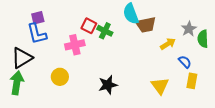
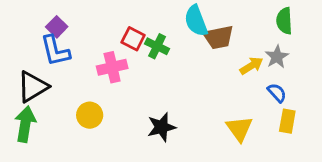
purple square: (38, 18) -> (57, 27), turned -32
gray star: (189, 29) -> (277, 57), moved
green semicircle: (203, 39) -> (284, 21), moved

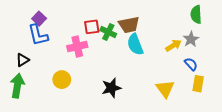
cyan semicircle: (196, 21) -> (135, 44), moved
brown trapezoid: (218, 37) -> (129, 25), moved
red square: (133, 39) -> (92, 27), turned -35
black triangle: (33, 87) -> (23, 60), size x0.6

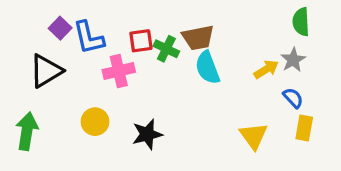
blue L-shape: (38, 35) -> (89, 38), moved
black triangle: (23, 60) -> (46, 71), moved, size x1.6
black star: (111, 88) -> (147, 134), moved

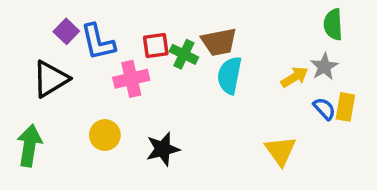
cyan semicircle: (208, 68) -> (230, 75), turned 32
yellow rectangle: (304, 128) -> (345, 107), moved

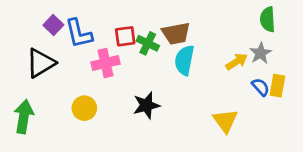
black star: (163, 149) -> (146, 105), moved

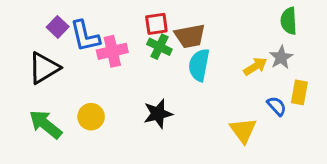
red square: (125, 36) -> (156, 24), moved
pink cross: (105, 63) -> (112, 51), moved
blue semicircle: (261, 87) -> (277, 106), moved
green arrow: (24, 117) -> (45, 124), moved, turned -60

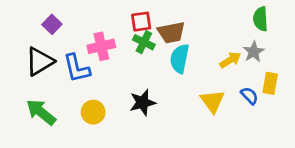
blue L-shape: (85, 36) -> (77, 68), moved
yellow circle: (91, 117) -> (93, 112), moved
yellow triangle: (243, 130) -> (212, 101), moved

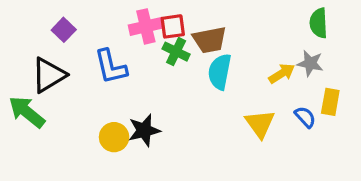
pink cross: (101, 46) -> (146, 26), moved
gray star: (254, 52) -> (310, 63), turned -30
blue L-shape: (77, 68) -> (111, 67), moved
black star: (143, 103) -> (144, 130), moved
green arrow: (41, 112) -> (27, 112), moved

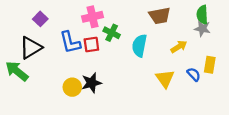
red square: (173, 26) -> (91, 44), moved
brown trapezoid: (210, 40) -> (160, 16), moved
gray star: (310, 63) -> (202, 29), moved

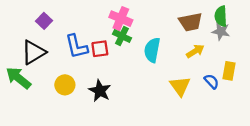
brown trapezoid: (160, 16) -> (191, 22), moved
pink cross: (92, 17) -> (121, 19), moved, turned 36
black star: (91, 83) -> (100, 91), turned -30
yellow circle: (72, 87) -> (65, 85), moved

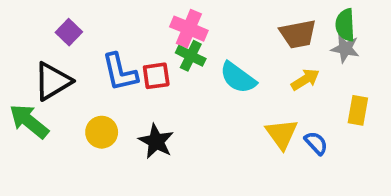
cyan semicircle: (152, 50) -> (238, 78), turned -65
blue semicircle: (212, 81) -> (316, 143), moved

